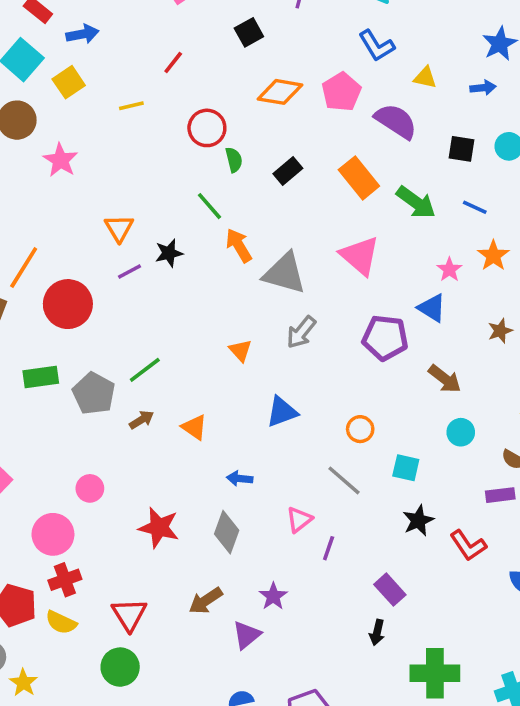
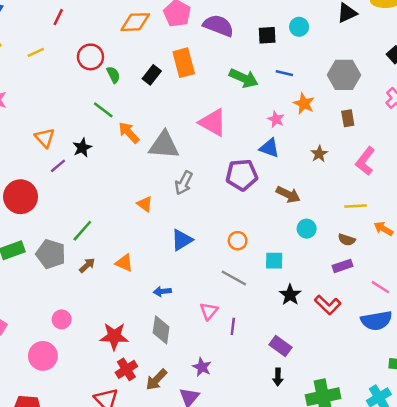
orange rectangle: (359, 178) -> (184, 63), moved, turned 36
red cross: (65, 580) -> (126, 369), moved

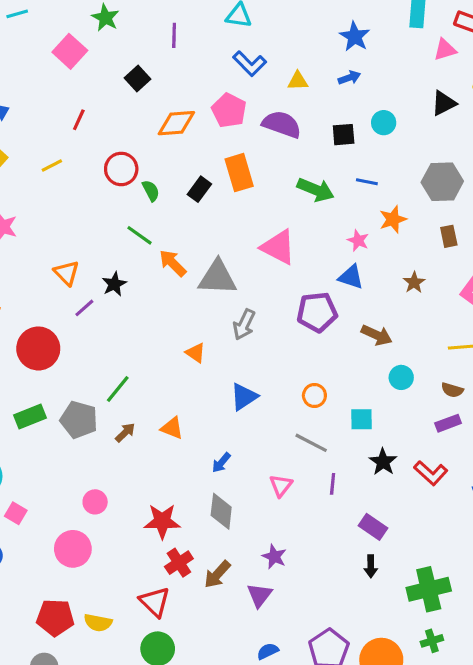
orange star: (304, 104) -> (393, 219), turned 30
blue arrow: (162, 291) -> (221, 463), turned -42
purple line: (233, 326) -> (333, 484), moved

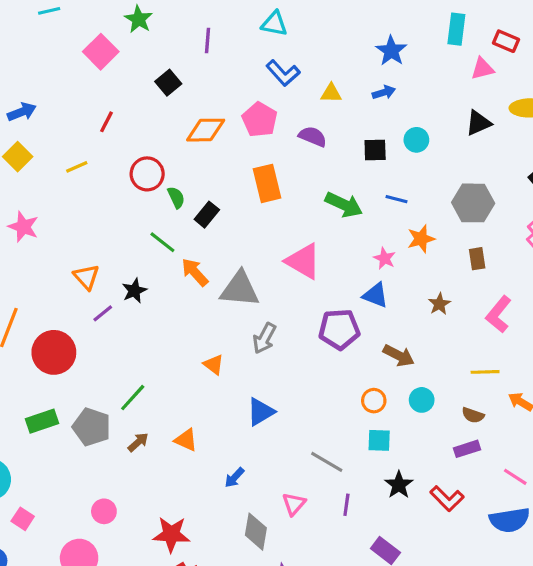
purple semicircle: (282, 124) -> (313, 136), size x0.7
black rectangle: (199, 189) -> (207, 215), moved
orange circle: (314, 395) -> (374, 401), moved
gray diamond: (221, 511) -> (256, 532), moved

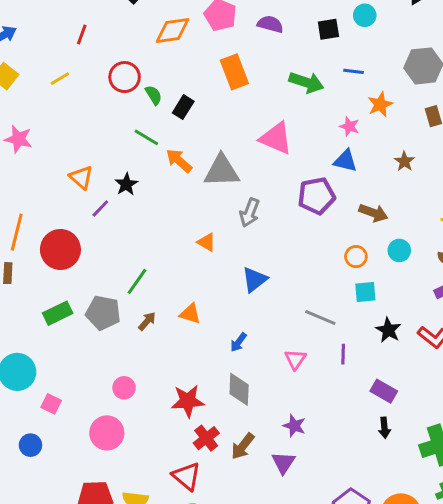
gray diamond: (256, 532) -> (239, 389), moved

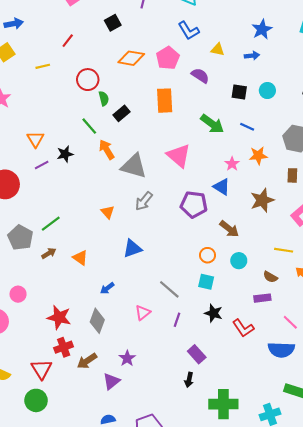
brown star: (404, 161) -> (262, 200), size x1.6
black star: (388, 330) -> (213, 313), turned -30

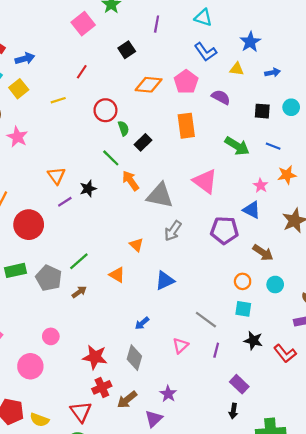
blue star: (262, 29) -> (250, 42), moved
orange triangle: (80, 258) -> (117, 275), moved

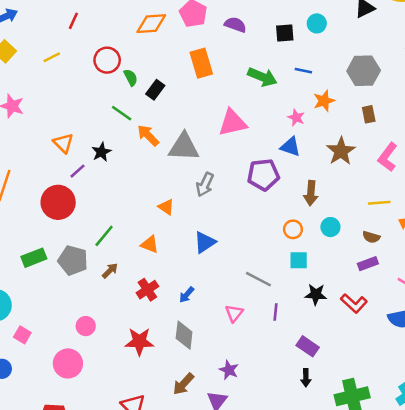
pink triangle: (205, 181) -> (233, 123), turned -40
red circle: (29, 225) -> (58, 202), moved
brown arrow: (263, 253) -> (311, 193), turned 70
red cross: (102, 387) -> (147, 290), moved

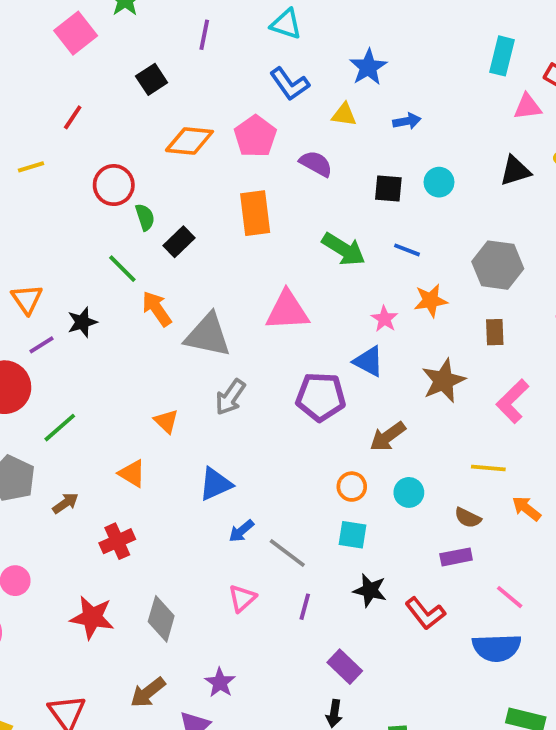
brown arrow: (311, 193) -> (388, 436), turned 40
green line: (104, 236) -> (60, 428), moved
blue arrow: (187, 295) -> (241, 531), moved

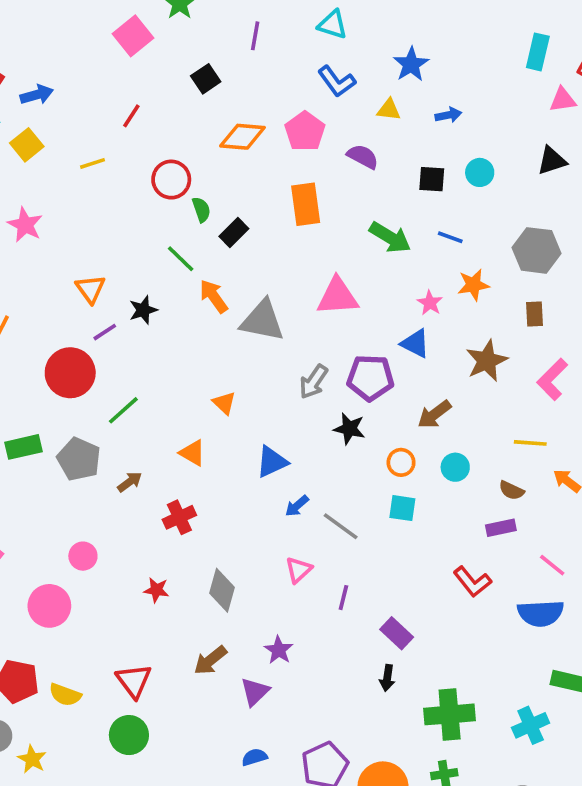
gray arrow: (230, 397) -> (313, 382), moved
black star: (370, 590) -> (349, 429), moved
purple line: (305, 607) -> (343, 598), moved
red star: (92, 617) -> (156, 590), size x0.6

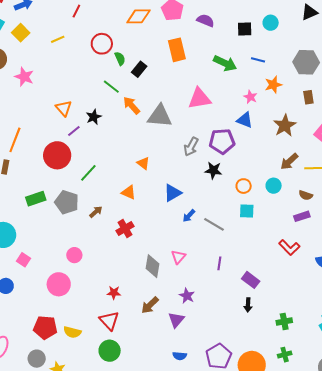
brown arrow: (434, 414) -> (289, 161), moved
pink triangle: (299, 570) -> (178, 257), moved
red star: (156, 590) -> (114, 293), moved
green cross: (450, 714) -> (284, 322), size x0.6
blue semicircle: (254, 757) -> (180, 356), turned -152

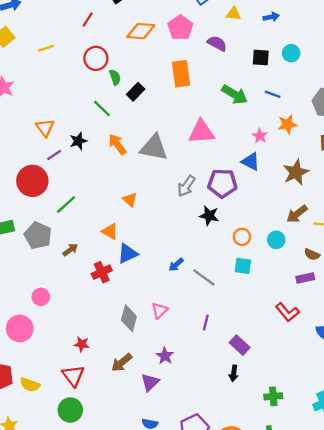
red line: (76, 11) -> (88, 20), moved
orange arrow: (132, 105) -> (117, 144), moved
blue triangle: (173, 193) -> (128, 254), moved

